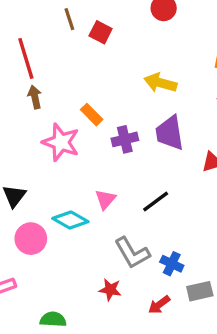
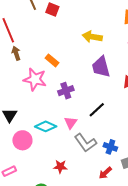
purple cross: (125, 139) -> (66, 91), moved
pink triangle: (105, 199) -> (71, 123), moved
red star: (110, 290) -> (60, 167), moved

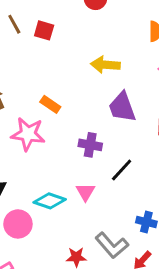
purple cross: (66, 91) -> (90, 145), moved, turned 35
gray L-shape: (85, 143) -> (112, 245), moved

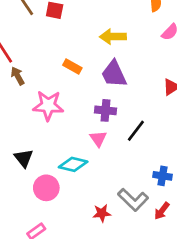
orange rectangle: (50, 104) -> (72, 66), moved
purple trapezoid: (122, 107) -> (114, 74), moved
pink triangle: (85, 192) -> (98, 139), moved

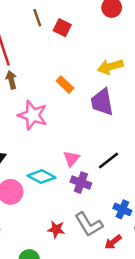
yellow arrow: (113, 37) -> (110, 67), turned -30
purple cross: (105, 110) -> (81, 183), moved

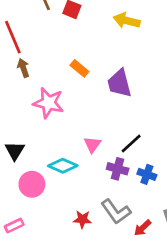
yellow arrow: (110, 67) -> (127, 21), moved, turned 35
purple cross: (81, 183) -> (118, 169), moved
blue cross: (122, 209) -> (147, 174), moved

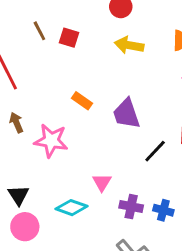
brown arrow: (23, 68) -> (16, 123), moved
black line: (131, 144) -> (155, 151), moved
pink circle: (32, 184) -> (25, 227), moved

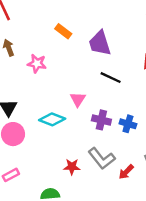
pink star: (51, 141) -> (37, 63), size x0.7
black line: (155, 151) -> (111, 78), moved, turned 70

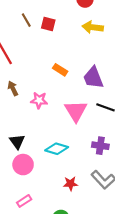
pink triangle: (78, 99) -> (76, 111), moved, size x1.6
red star: (72, 167) -> (70, 184), moved

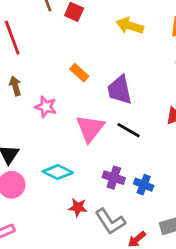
red star: (70, 184) -> (78, 207), moved

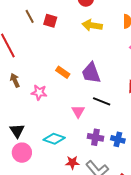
orange rectangle: (79, 73) -> (63, 72), moved
pink triangle: (90, 128) -> (78, 111), moved, size x0.6

